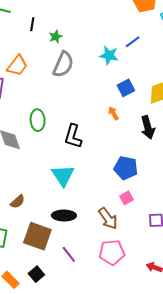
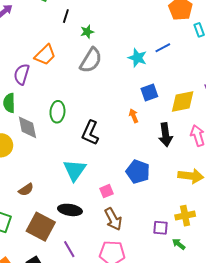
pink square: (126, 198) -> (106, 191), moved

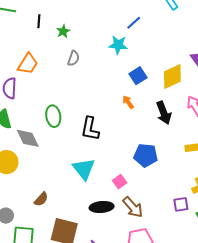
blue line: (163, 48) -> (134, 23), moved
gray semicircle: (91, 60) -> (73, 58), size x0.6
black ellipse: (70, 210) -> (102, 207), moved

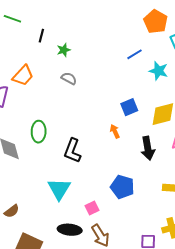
cyan star: (118, 45) -> (159, 71), moved
gray semicircle: (73, 58) -> (69, 78), turned -91

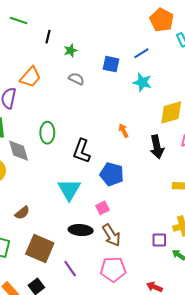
cyan star: (159, 71) -> (142, 82), moved
blue square: (129, 107) -> (111, 64), moved, turned 36
blue pentagon: (122, 187) -> (112, 174), moved

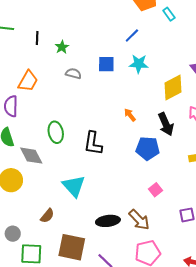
blue square: (111, 64) -> (106, 64), moved
blue pentagon: (112, 174) -> (148, 148), moved
cyan triangle: (69, 190) -> (74, 186), moved
pink square: (102, 208) -> (155, 190), moved

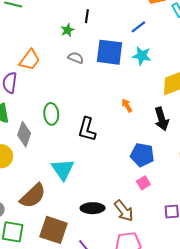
black line: (37, 38) -> (87, 16), moved
blue square: (106, 64) -> (109, 52), size x1.6
blue pentagon: (148, 148) -> (142, 155), moved
gray diamond: (31, 156) -> (24, 134), turned 40
brown semicircle: (47, 216) -> (33, 196), size x1.8

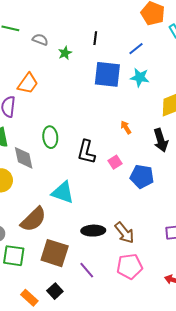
black line: (87, 16) -> (95, 38), moved
gray semicircle: (76, 58) -> (40, 40), moved
gray diamond: (24, 134) -> (24, 158), turned -30
cyan triangle: (63, 169) -> (63, 192), turned -35
pink square: (143, 183) -> (115, 162), moved

